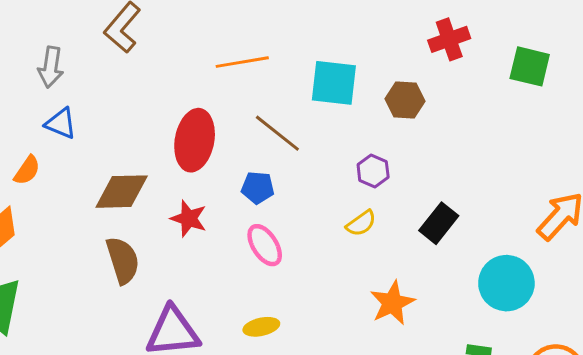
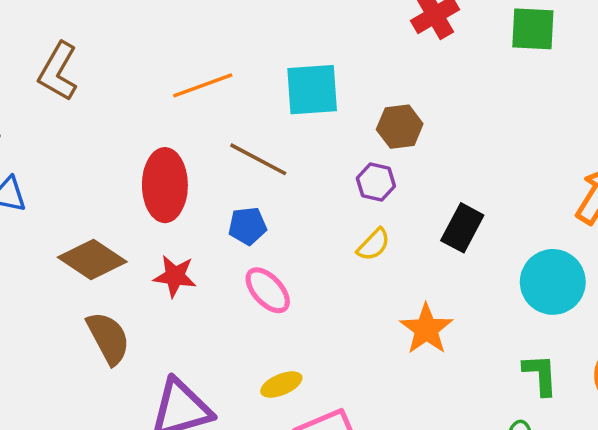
brown hexagon: (405, 100) -> (400, 127), moved
brown diamond: (122, 192) -> (92, 260), turned 46

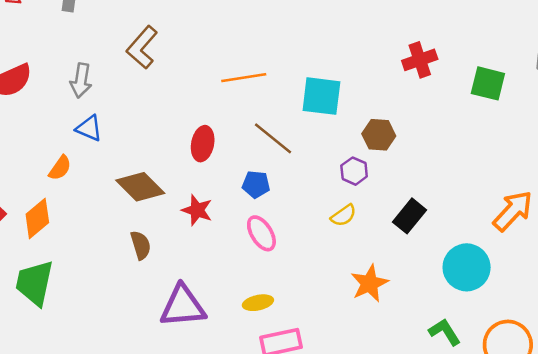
red ellipse: (165, 185) -> (203, 144), size x0.7
brown semicircle: (108, 338) -> (141, 245), size x0.7
green L-shape: (540, 375) -> (445, 332), turned -40

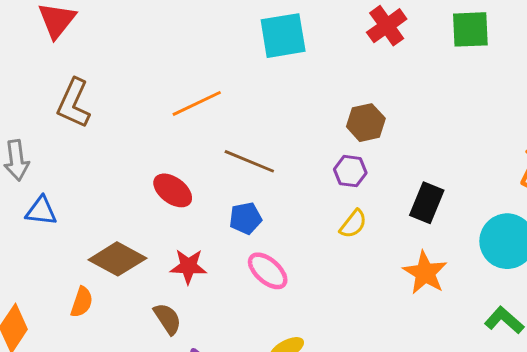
cyan square: (321, 96) -> (283, 36), moved
red ellipse: (203, 144) -> (173, 190), turned -48
orange semicircle: (60, 168) -> (82, 302), moved
brown semicircle: (141, 245) -> (167, 319), moved
orange star: (369, 283) -> (425, 273), moved

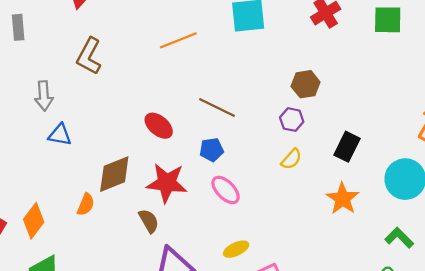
orange line: (197, 103) -> (178, 40), moved
brown diamond: (117, 259) -> (114, 174), turned -54
red star: (188, 266) -> (167, 183), size x1.5

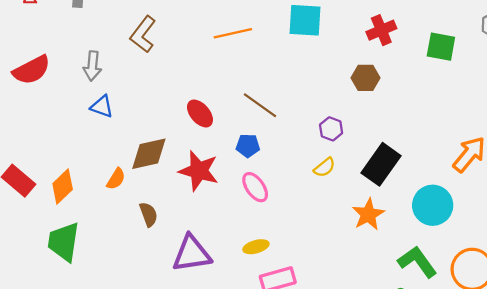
brown hexagon: (306, 84) -> (366, 78), moved
black rectangle: (347, 147) -> (381, 164), size x1.4
brown semicircle: (149, 221) -> (149, 214), moved
green L-shape: (399, 238) -> (417, 262), size x1.4

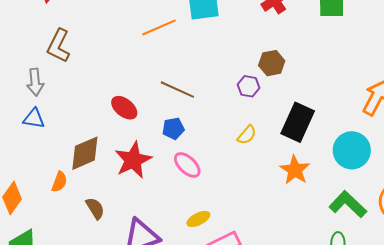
orange line: (233, 33) -> (159, 27), moved
gray arrow: (92, 66) -> (35, 82), moved
brown hexagon: (366, 78) -> (272, 63), moved
purple hexagon: (331, 129) -> (249, 86), moved
red star: (199, 171) -> (133, 160), turned -30

